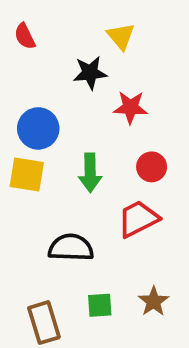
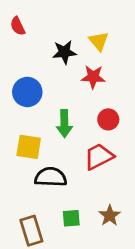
yellow triangle: (121, 36) -> (99, 41), moved
yellow square: (27, 175) -> (29, 147), moved

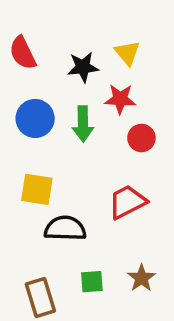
red semicircle: (18, 26) -> (23, 53), moved, size x1.4
red circle: (108, 119) -> (141, 138), moved
green arrow: (64, 124) -> (83, 124), moved

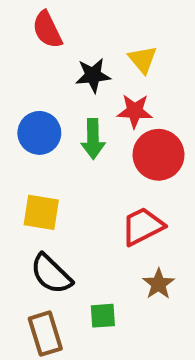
red semicircle: (23, 53) -> (47, 30), moved
red circle: (141, 138) -> (159, 155), size x1.6
black semicircle: (65, 228) -> (51, 274), moved, turned -138
brown star: (141, 278) -> (159, 284), moved

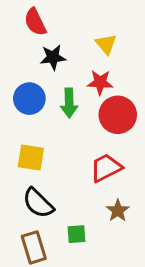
black star: (93, 75) -> (53, 57), moved

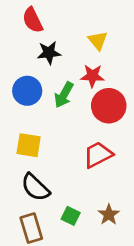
green arrow: (69, 103) -> (64, 95), turned 30
brown star: (118, 211) -> (109, 214), moved
green square: (76, 234) -> (71, 216), turned 30

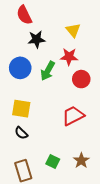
red circle: (109, 106) -> (81, 79), size x0.7
black semicircle: (35, 187) -> (21, 133), moved, size x0.6

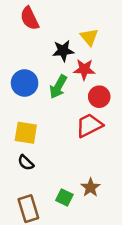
black star: (36, 39) -> (63, 51), moved
red trapezoid: (73, 116) -> (89, 125), moved
brown star: (81, 160) -> (90, 188), moved

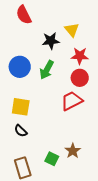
red star: (84, 69) -> (80, 56), moved

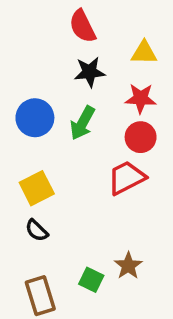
red semicircle: (24, 15) -> (82, 26), moved
yellow triangle: (72, 30) -> (144, 53), moved, turned -49
yellow square: (21, 107) -> (37, 188), turned -36

